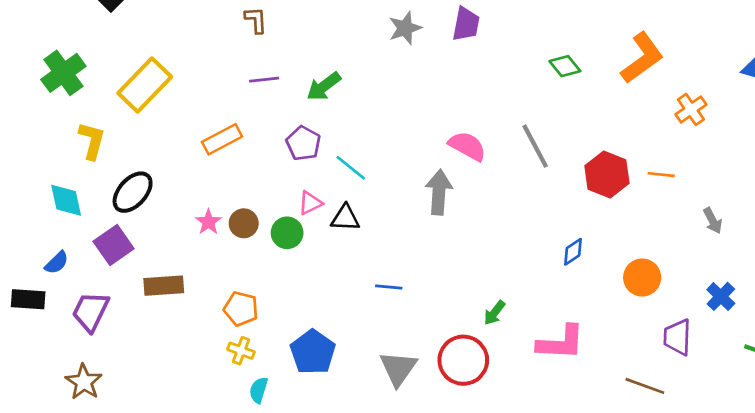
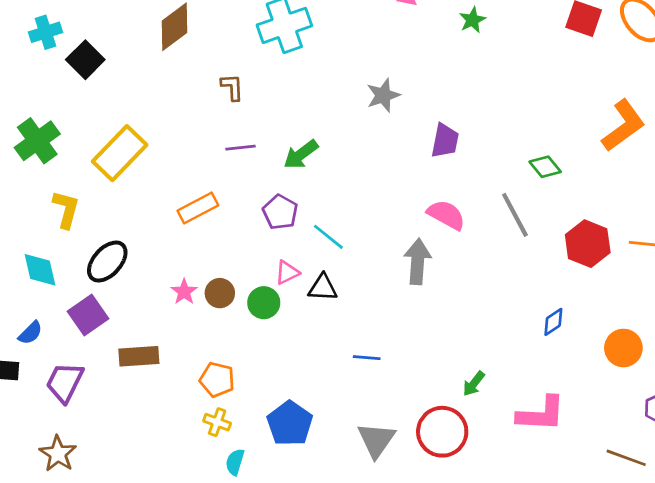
purple trapezoid: (466, 24) -> (445, 141), moved
green diamond: (565, 66) -> (545, 167), moved

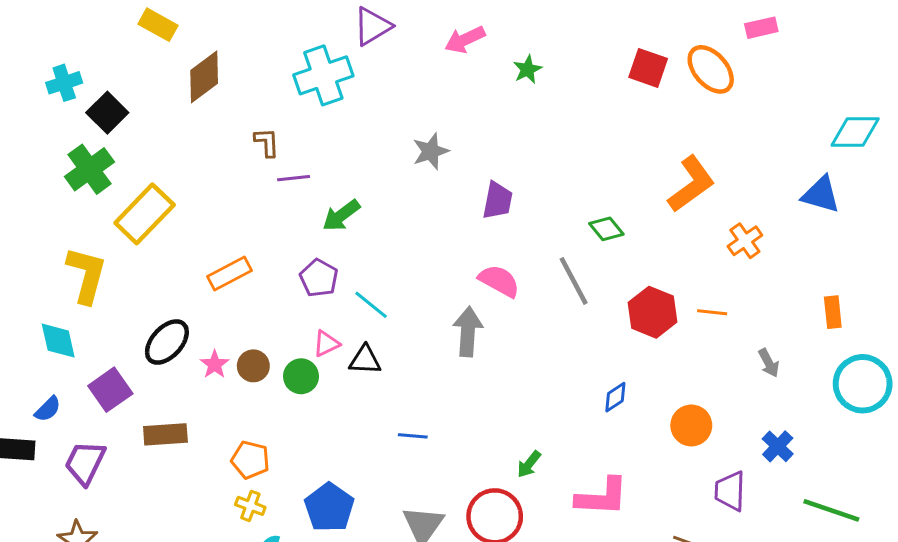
green cross: (37, 141) -> (89, 169), moved
purple line: (240, 148) -> (294, 178), moved
yellow L-shape: (66, 209) -> (86, 275), size x1.4
black ellipse: (107, 262) -> (167, 342), moved

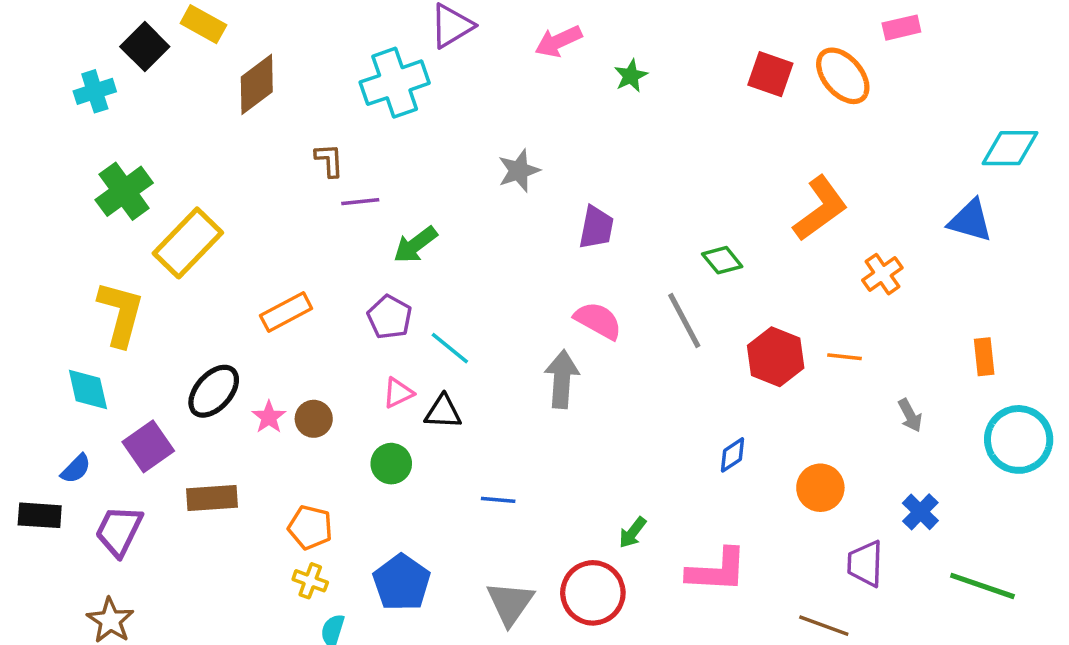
black square: (107, 113) -> (145, 47), moved
green circle: (301, 376) -> (391, 464), moved

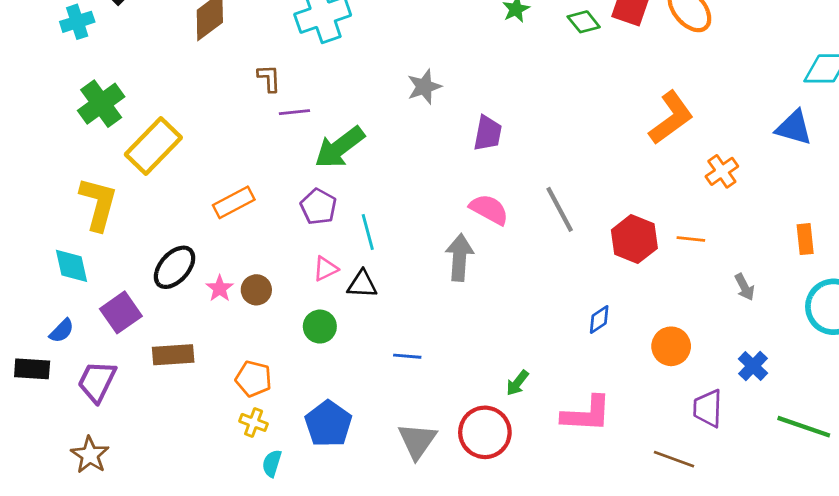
green arrow: (415, 245) -> (340, 147), size x1.4
green diamond: (722, 260) -> (584, 22), moved
cyan line: (450, 348) -> (368, 232), turned 36

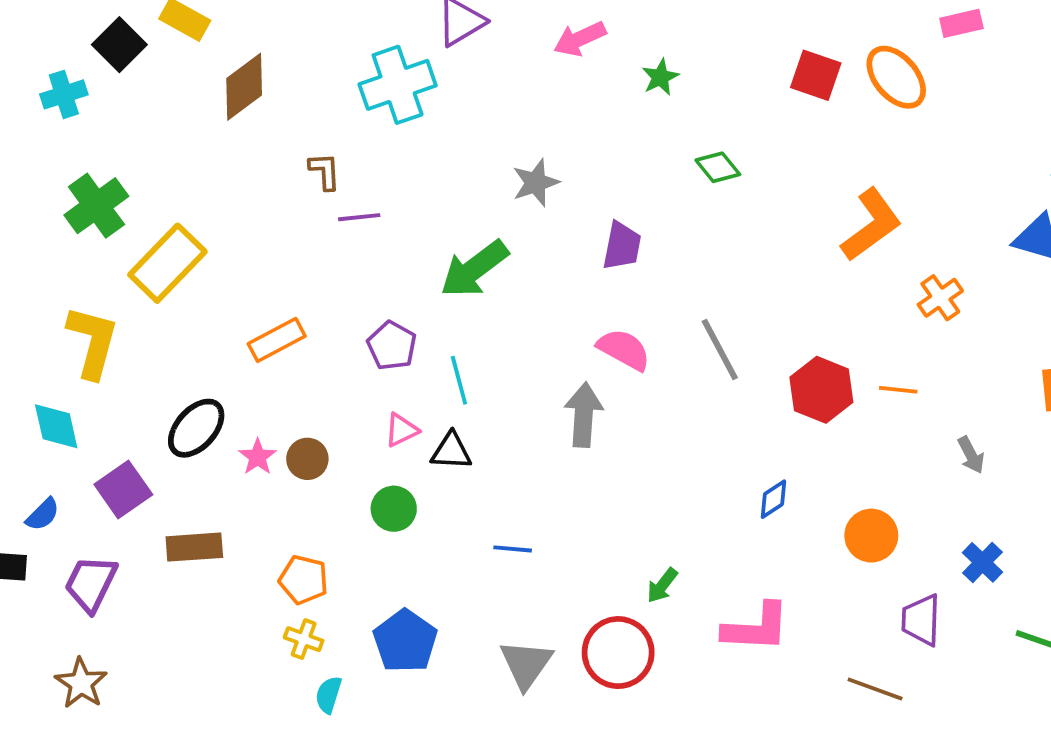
green diamond: (584, 22) -> (718, 167), moved
green arrow: (340, 147) -> (474, 269), moved

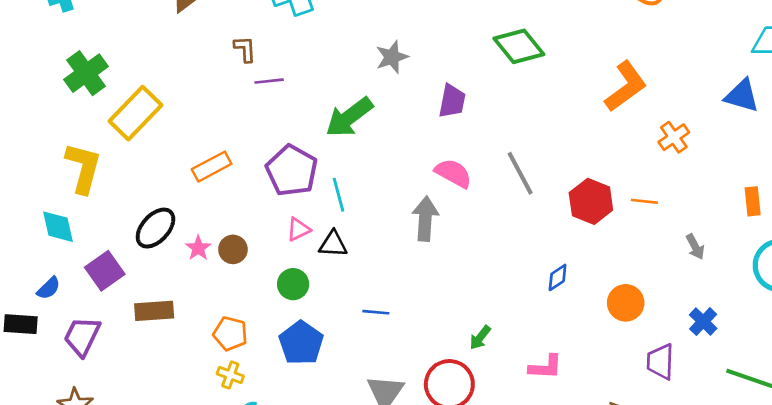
green diamond: (718, 167) -> (519, 46), size x1.6
purple pentagon: (392, 346) -> (292, 171), size x1.5
pink L-shape: (756, 628) -> (546, 367), size x0.7
blue pentagon: (405, 641) -> (301, 343), moved

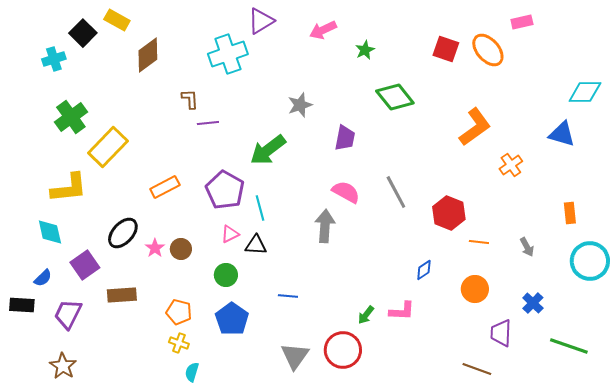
yellow L-shape: (83, 168) -> (69, 188), turned 69
orange line: (644, 201) -> (479, 242), moved
pink L-shape: (546, 367) -> (402, 311), moved

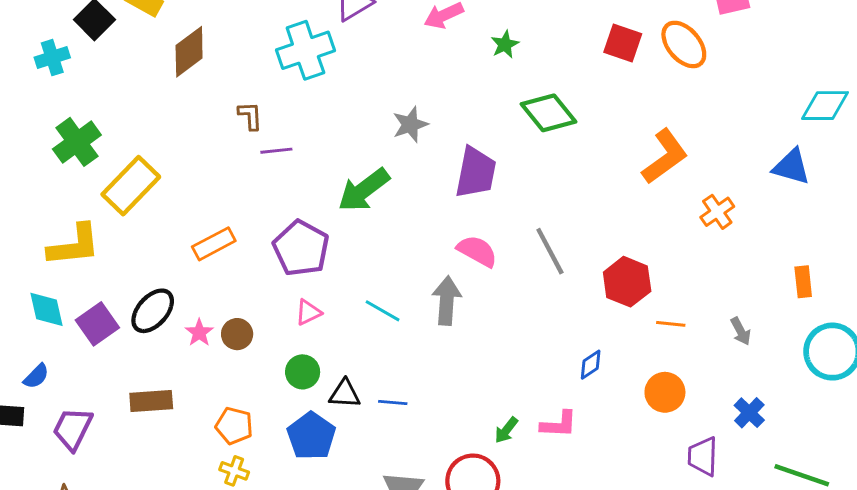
purple trapezoid: (345, 138) -> (476, 173), size x1.4
cyan line: (260, 208) -> (383, 311), moved, turned -45
black triangle: (256, 245) -> (345, 394), moved
purple square: (85, 265) -> (97, 324), moved

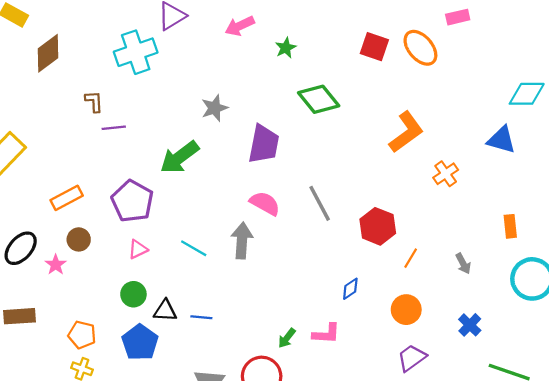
orange line: (671, 324) -> (411, 258), turned -65
brown circle: (237, 334) -> (79, 239), moved
purple trapezoid: (703, 456) -> (412, 358), moved, turned 52

